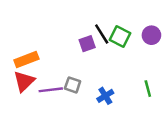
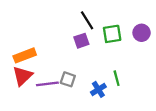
black line: (102, 34) -> (87, 20), moved
green square: (120, 36) -> (112, 34), turned -36
green line: (148, 89) -> (117, 78), moved

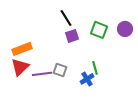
black line: (87, 20) -> (66, 18), moved
green square: (112, 34) -> (99, 30), turned 30
green line: (117, 78) -> (95, 68), moved

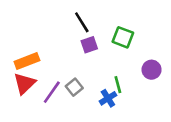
purple circle: (125, 29) -> (152, 70), moved
gray square: (60, 70) -> (74, 87), turned 32
purple line: (42, 74) -> (52, 92), turned -48

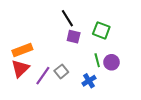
purple square: (89, 45) -> (74, 37), turned 32
purple circle: (152, 70) -> (112, 62), moved
green line: (118, 85) -> (97, 60), moved

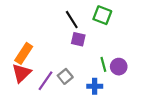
green square: (101, 30) -> (102, 15), moved
orange rectangle: (22, 50) -> (24, 53), turned -36
blue cross: (89, 81) -> (95, 86), turned 32

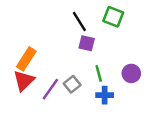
green line: (103, 64) -> (99, 73), moved

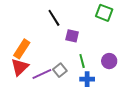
green square: (113, 17) -> (104, 13), moved
black line: (79, 22) -> (54, 18), moved
purple line: (50, 89) -> (42, 74), turned 30

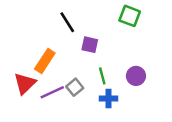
orange rectangle: (22, 49) -> (45, 61), moved

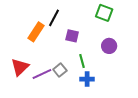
black line: (67, 22) -> (54, 18), turned 60
orange rectangle: (45, 61) -> (36, 32), moved
purple circle: (136, 76) -> (109, 46), moved

